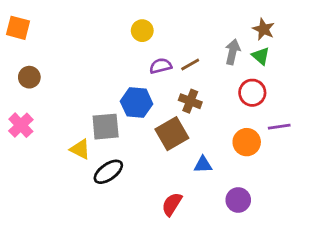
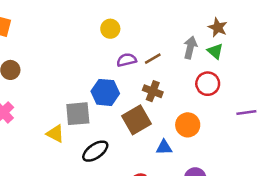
purple line: (279, 127) -> (246, 112), moved
orange circle: (247, 142) -> (188, 125), moved
black ellipse: (108, 172) -> (95, 151), moved

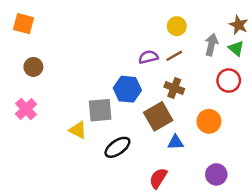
yellow circle: (110, 29) -> (177, 26), moved
blue triangle: (164, 147) -> (176, 142), moved

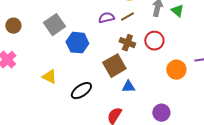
red circle: (229, 81) -> (154, 41), moved
blue hexagon: (127, 89) -> (77, 43), moved
gray square: (100, 110) -> (54, 25), moved, turned -30
orange circle: (209, 121) -> (176, 70), moved

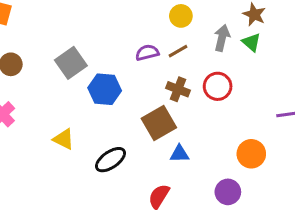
orange circle: (176, 70) -> (251, 154), moved

